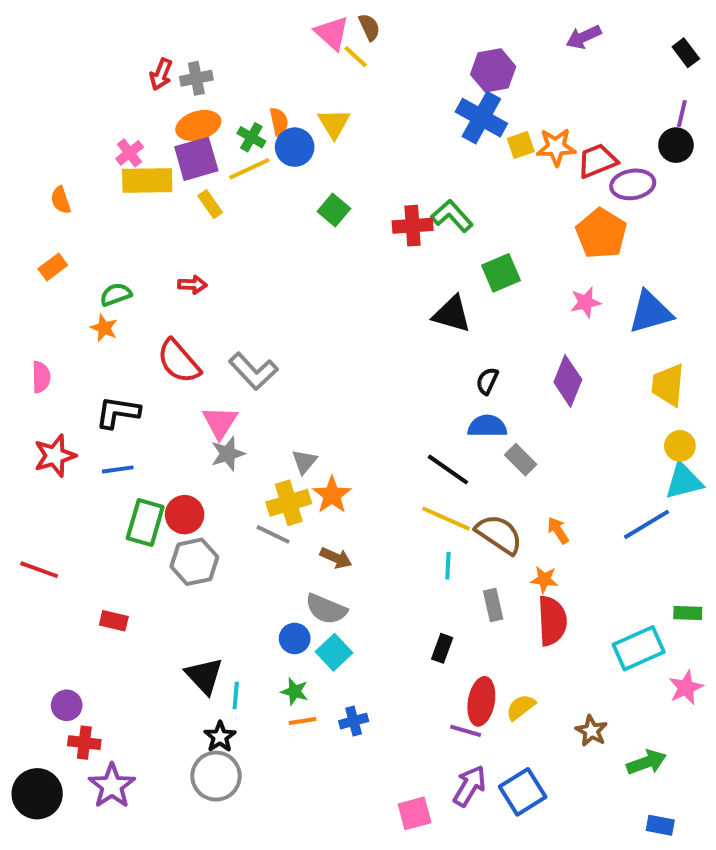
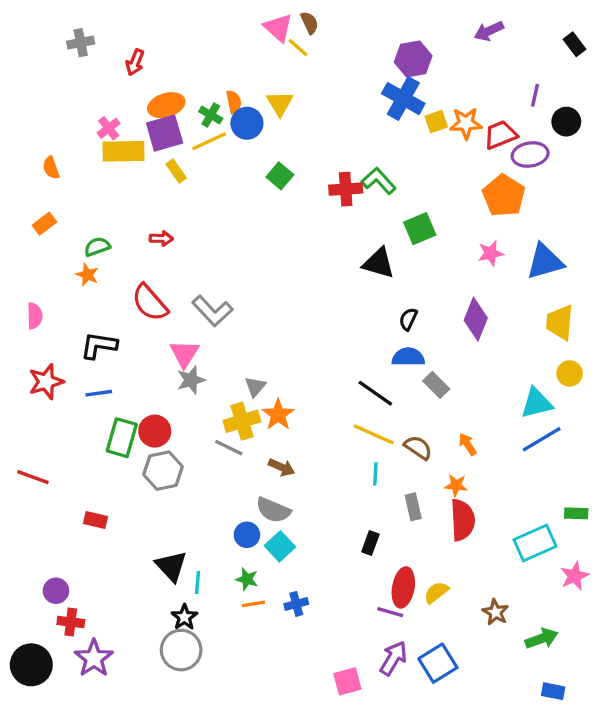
gray cross: (196, 78) -> (81, 43), moved
purple line: (682, 114) -> (535, 95), moved
cyan triangle: (684, 481) -> (537, 403), moved
brown semicircle: (499, 534) -> (418, 448), size x0.7

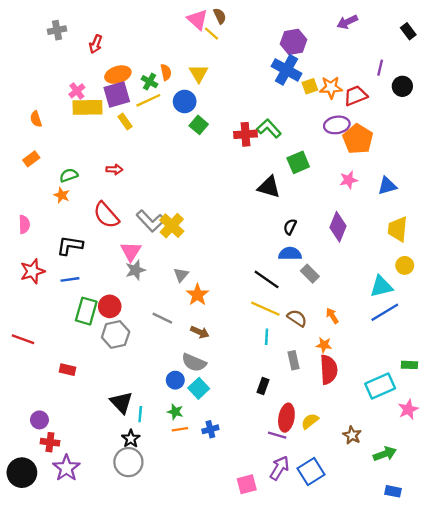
blue circle: (247, 123) -> (185, 102), moved
purple ellipse: (530, 155) -> (337, 125), moved
blue triangle: (545, 262) -> (387, 186), size x0.7
yellow cross: (242, 421) -> (172, 226), moved, turned -30

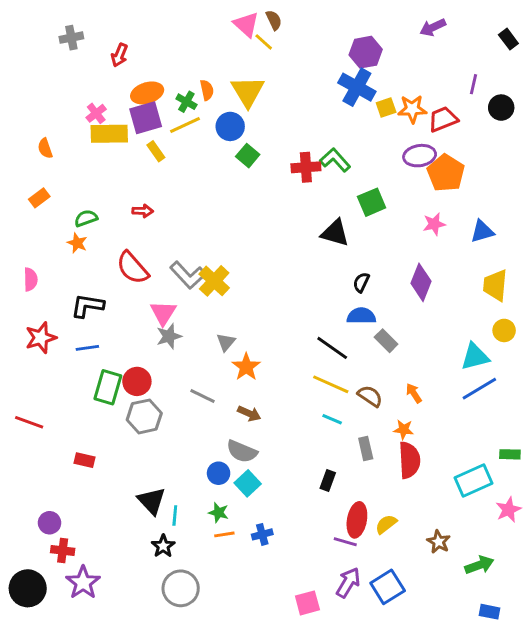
yellow triangle: (199, 73) -> (248, 91), size x1.4
cyan line: (267, 337) -> (332, 419), turned -70
gray circle: (128, 462) -> (181, 588), moved

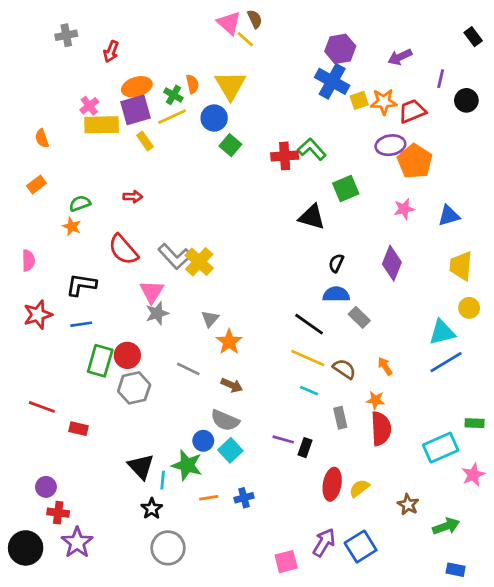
purple arrow: (433, 27) -> (400, 57), moved
red line: (29, 422) -> (42, 407), moved
green star: (219, 513) -> (187, 465), moved, size x1.6
purple line: (345, 542) -> (283, 439), moved

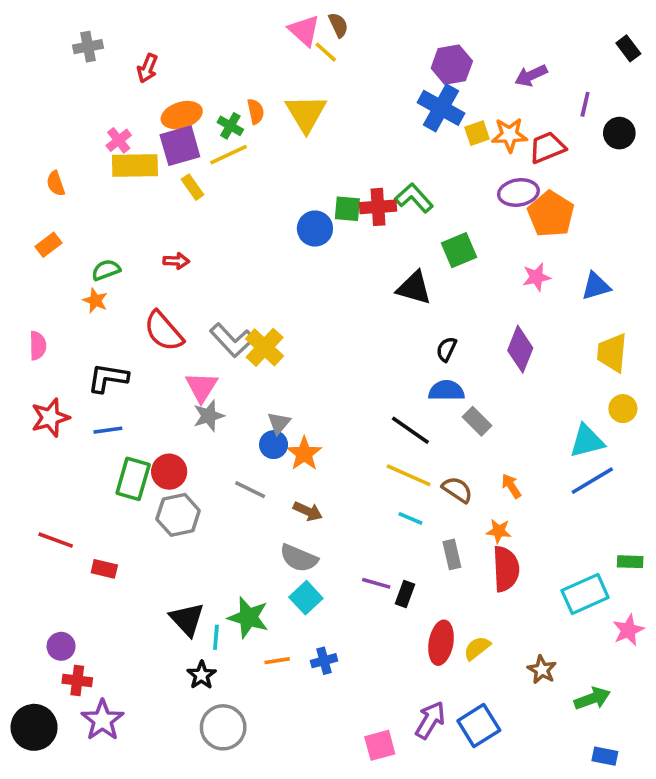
blue circle: (214, 118) -> (315, 229), moved
green square: (230, 145) -> (347, 209), moved, turned -35
blue circle: (203, 441) -> (274, 445), moved

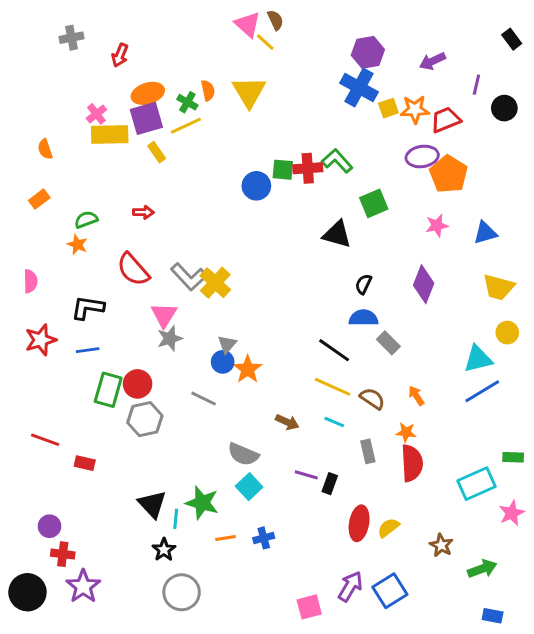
yellow trapezoid: (612, 353) -> (498, 287), turned -80
brown arrow: (308, 511) -> (287, 422), moved

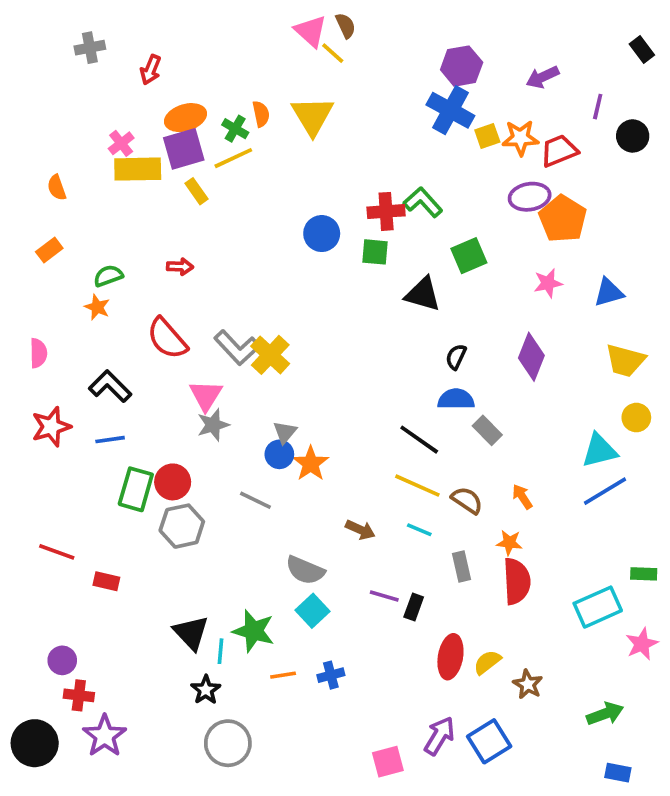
green square: (283, 170) -> (375, 252), moved
black L-shape: (88, 308) -> (110, 386), turned 36
brown star: (441, 545) -> (528, 684), moved

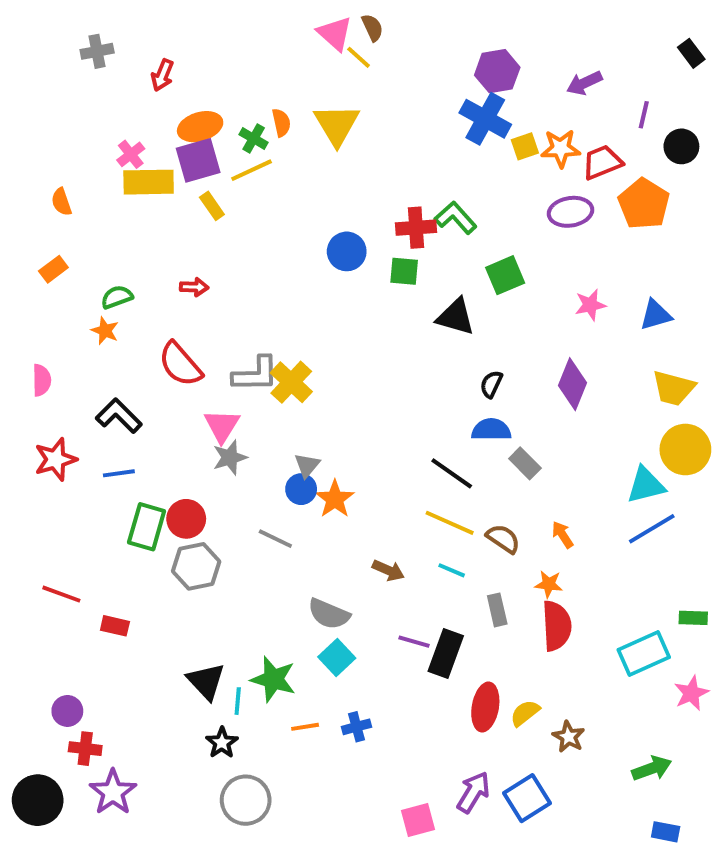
orange pentagon: (563, 219) -> (644, 204), moved
gray L-shape: (237, 348) -> (256, 374), turned -48
yellow circle: (636, 418) -> (685, 449), size x1.6
black rectangle: (414, 607) -> (446, 654), size x1.6

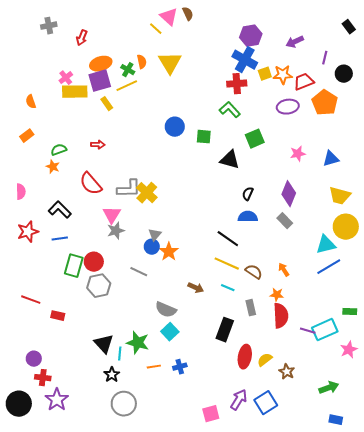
yellow line: (359, 57) -> (156, 29), moved
red cross: (416, 228) -> (237, 84), moved
gray rectangle: (525, 463) -> (285, 221), moved
purple line: (414, 642) -> (308, 331), moved

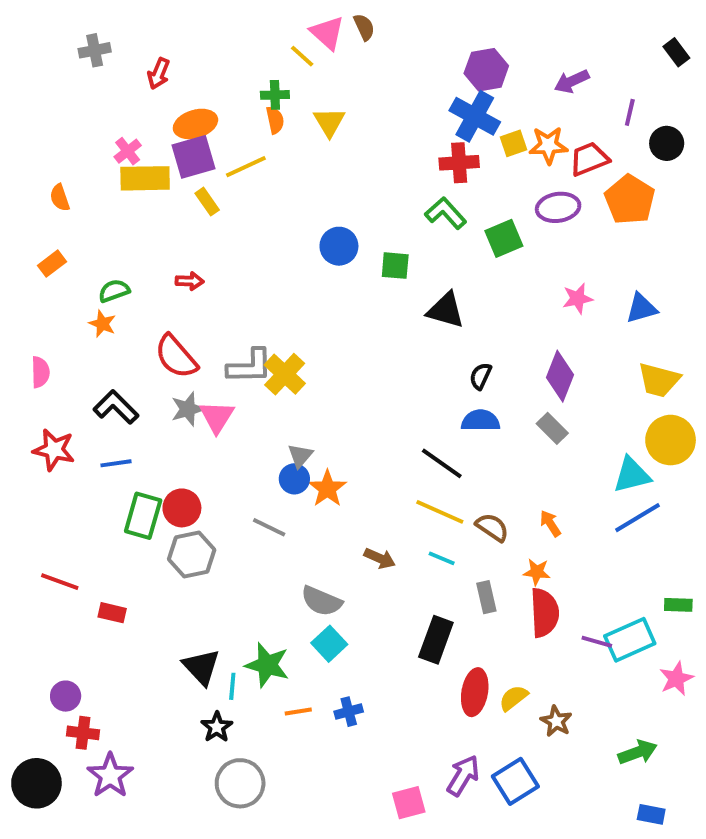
yellow triangle: (170, 63) -> (329, 122), size x0.7
green cross: (128, 70) -> (275, 95), moved, turned -32
green square: (255, 139) -> (504, 238), moved
gray star: (116, 231) -> (188, 409), moved
red star: (28, 232) -> (54, 450), turned 30

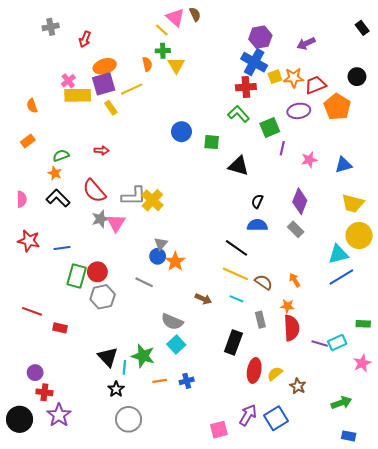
green cross: (275, 95) -> (163, 51), moved
purple line: (630, 112) -> (282, 148), moved
black L-shape: (116, 407) -> (58, 198), moved
cyan rectangle: (630, 640) -> (337, 342), size x0.7

